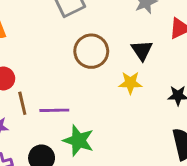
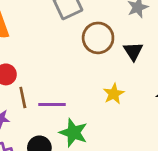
brown circle: (91, 51) -> (98, 38), moved
yellow star: (130, 83) -> (114, 94), moved, turned -30

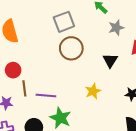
brown circle: (98, 38) -> (71, 48), moved

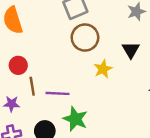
yellow star: (93, 91) -> (103, 69), moved

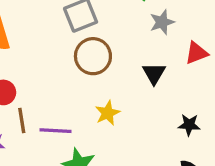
yellow star: (103, 69) -> (108, 113), moved

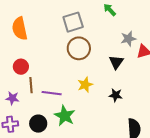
gray star: (162, 22) -> (128, 39), moved
black star: (189, 125) -> (116, 95), moved

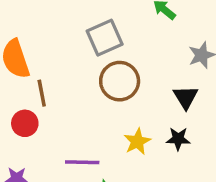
brown line: (31, 85) -> (42, 93), moved
black star: (116, 95) -> (178, 139), moved

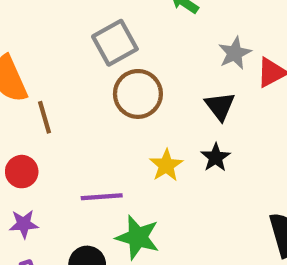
red circle: (25, 123) -> (22, 172), moved
black star: (178, 139) -> (216, 157), turned -30

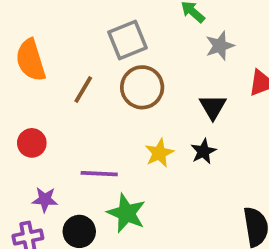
gray star: (235, 53) -> (220, 46), moved
brown line: (45, 117) -> (83, 89), moved, turned 40
purple star: (24, 224) -> (45, 200), moved

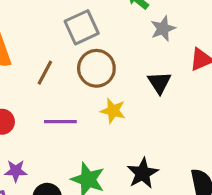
black star: (203, 151) -> (143, 173), moved, size x1.4
yellow star: (159, 153) -> (113, 111), moved, turned -30
purple line: (99, 174) -> (60, 122), moved

